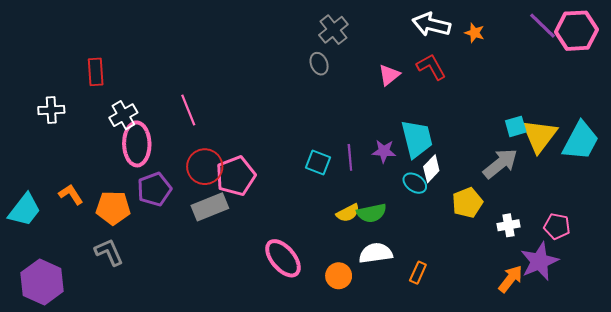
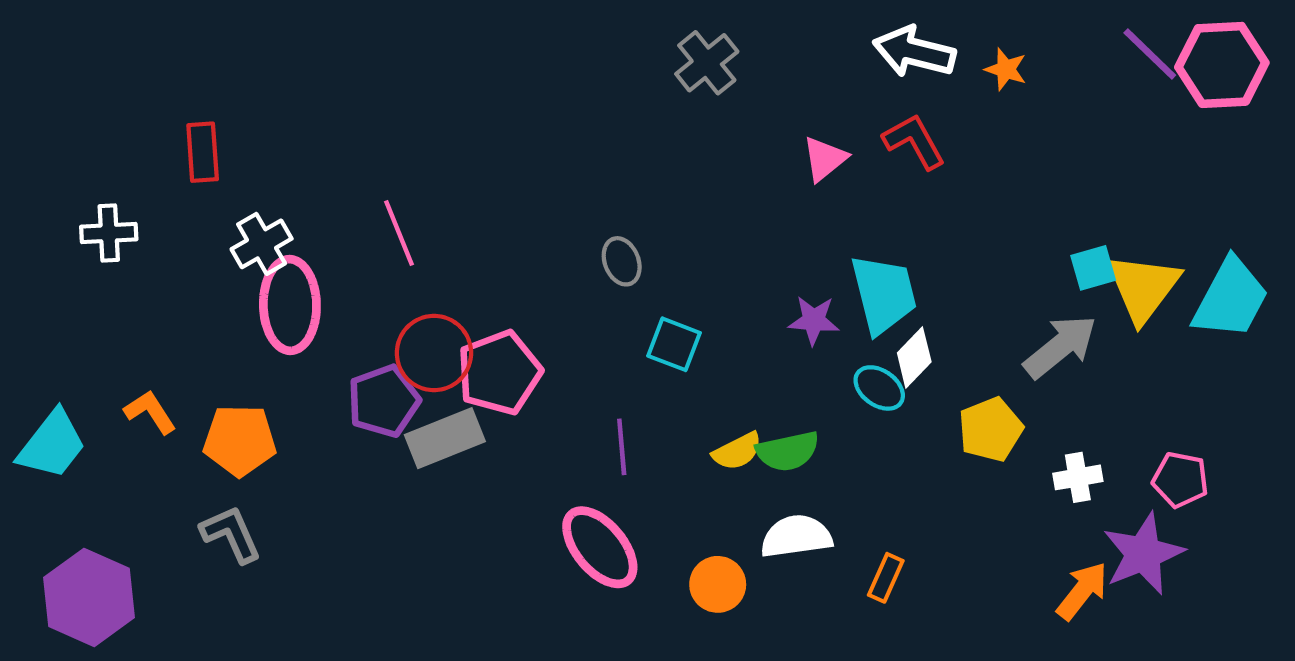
gray ellipse: (319, 64) -> (622, 261), moved
purple line: (350, 157) -> (622, 447), moved
purple pentagon: (154, 189) -> (384, 401), moved

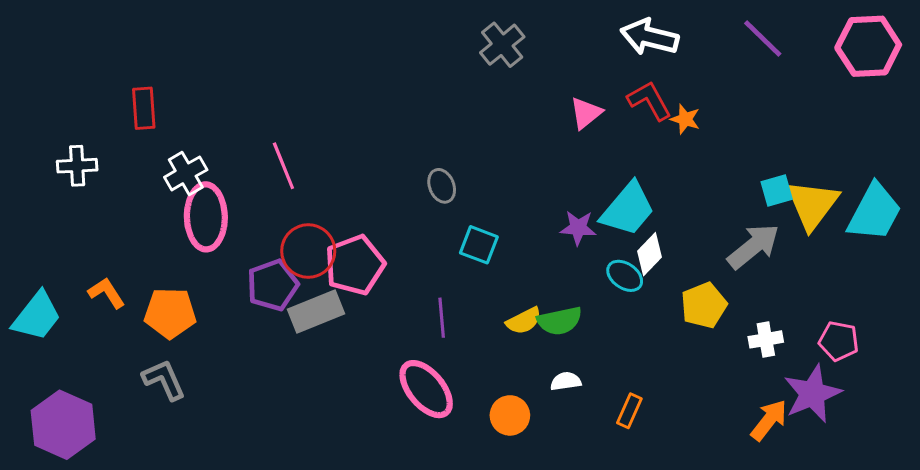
purple line: (1150, 54) -> (763, 38), moved
orange star: (1006, 69) -> (685, 119), moved
cyan trapezoid: (884, 294) -> (628, 209), turned 54
white semicircle: (796, 536) -> (566, 381), size x0.6

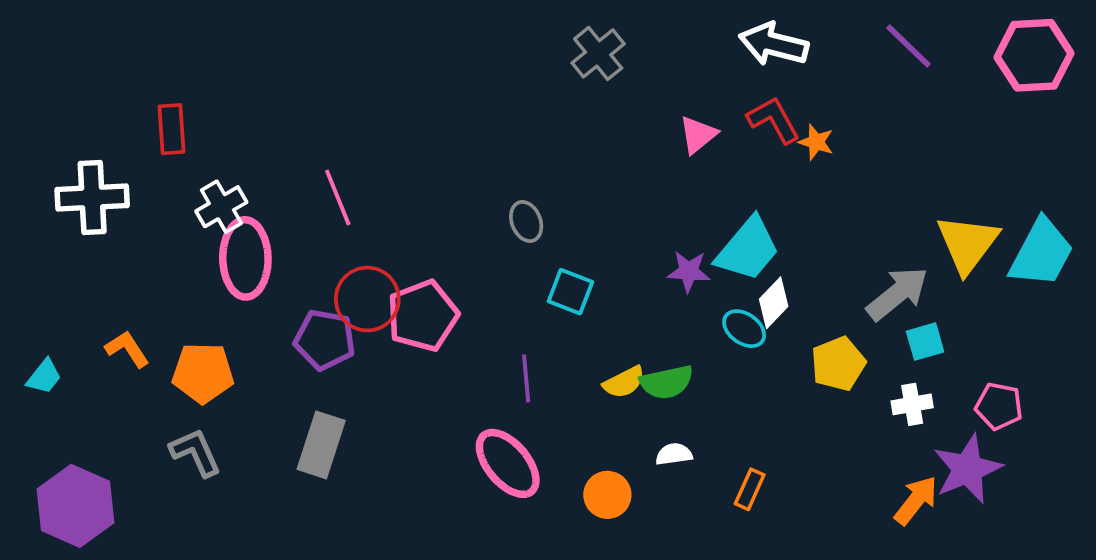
white cross: (77, 166) -> (92, 197), size x1.5
cyan square: (777, 191) -> (925, 342), moved
purple pentagon: (273, 285) -> (325, 340), turned 30
gray rectangle: (316, 312) -> (321, 445), moved, turned -50
cyan trapezoid: (37, 316) -> (44, 377), size x0.6

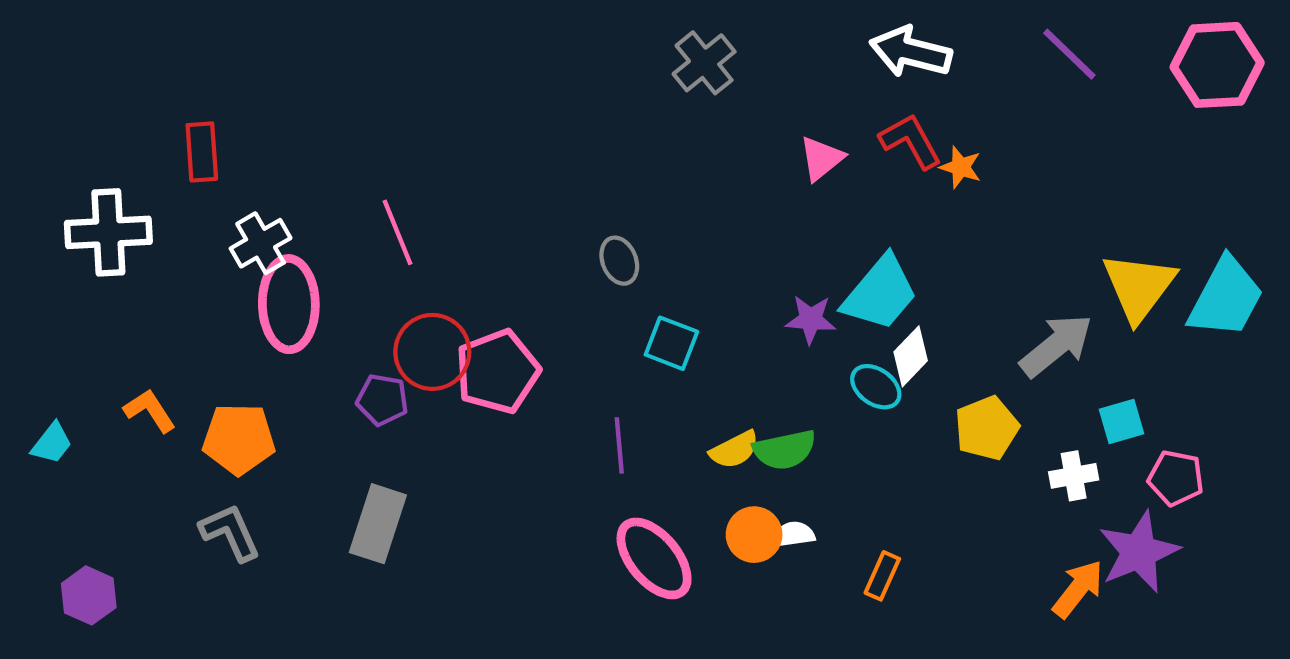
purple pentagon: (325, 340) -> (382, 400), size x0.7
cyan square: (925, 342) -> (1121, 422), moved
pink ellipse: (508, 463) -> (654, 558), moved
orange circle: (607, 495) -> (754, 535), moved
purple hexagon: (75, 506) -> (89, 595), size x0.6

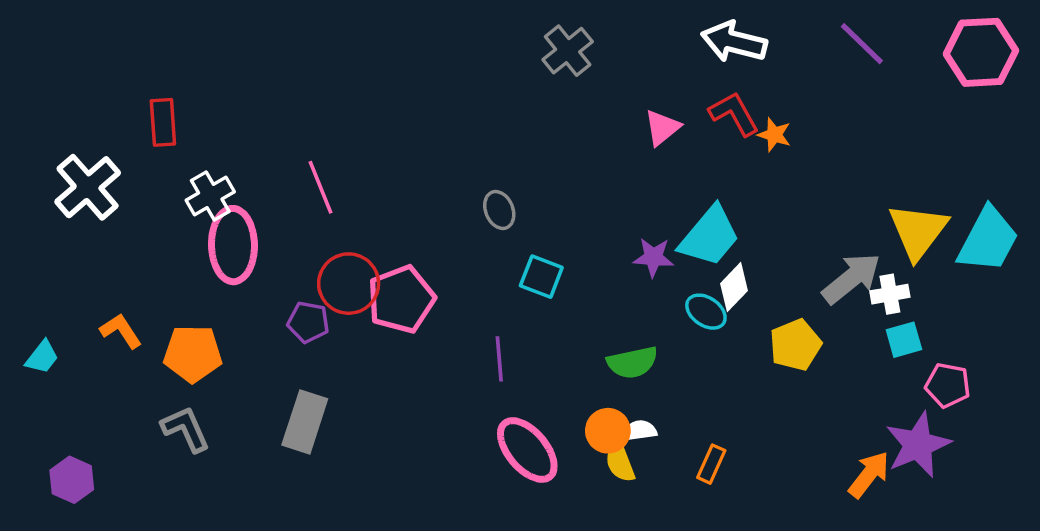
white cross: (108, 232) -> (88, 187), turned -38
yellow semicircle: (734, 450) -> (620, 462), moved, turned 96
white cross: (1074, 476) -> (890, 294), moved

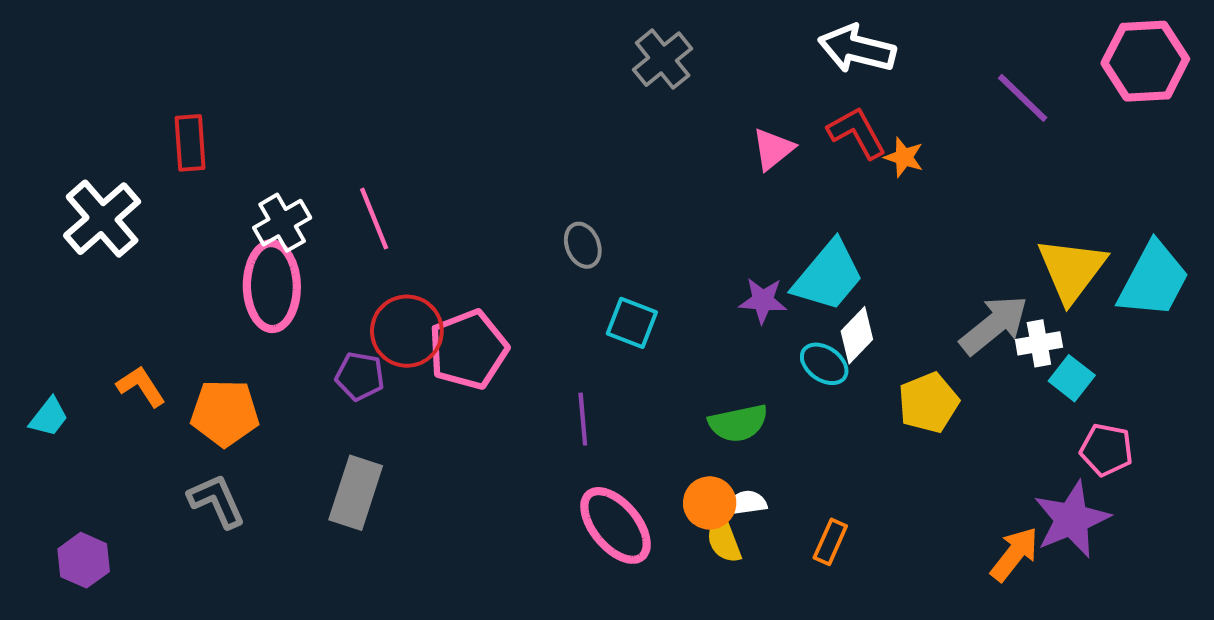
purple line: (862, 44) -> (1023, 98), moved
white cross: (210, 196) -> (282, 223), moved
cyan square: (904, 340) -> (1072, 378), moved, turned -36

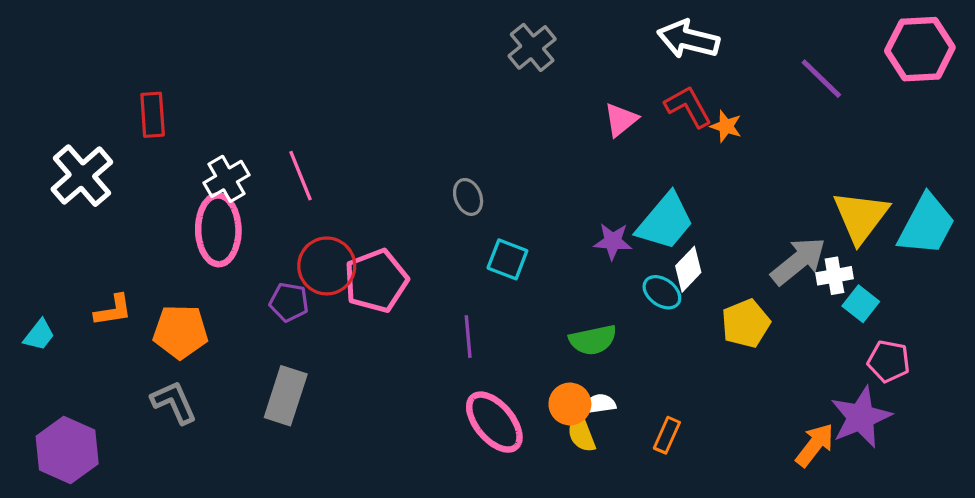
orange L-shape: (141, 386) -> (113, 310), turned 114
purple hexagon: (84, 560) -> (67, 450), size x1.5

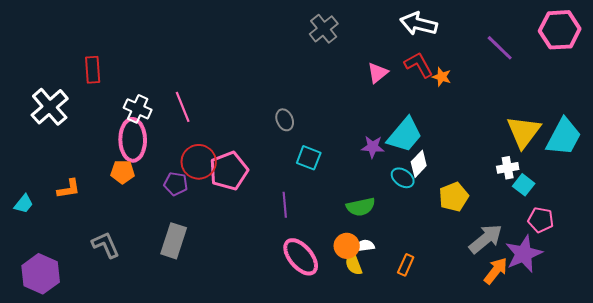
white cross: (227, 179) -> (138, 109), turned -36
gray arrow: (798, 261) -> (486, 239), moved
orange pentagon: (181, 332) -> (123, 172), moved, size x0.7

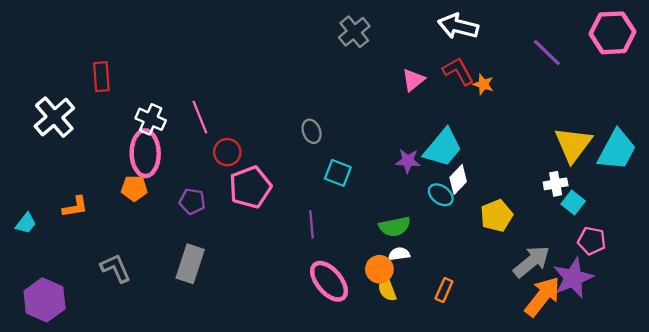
red circle: (199, 162) -> (227, 152), moved, size x0.7
white semicircle: (365, 246) -> (399, 254), moved
orange arrow: (496, 271) -> (542, 297), size x1.4

